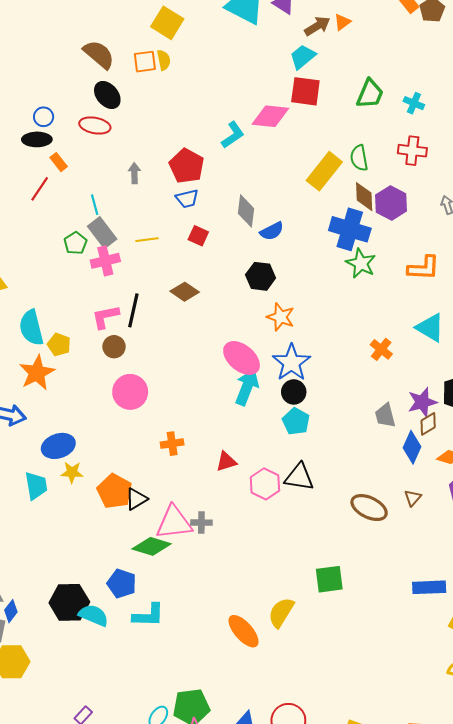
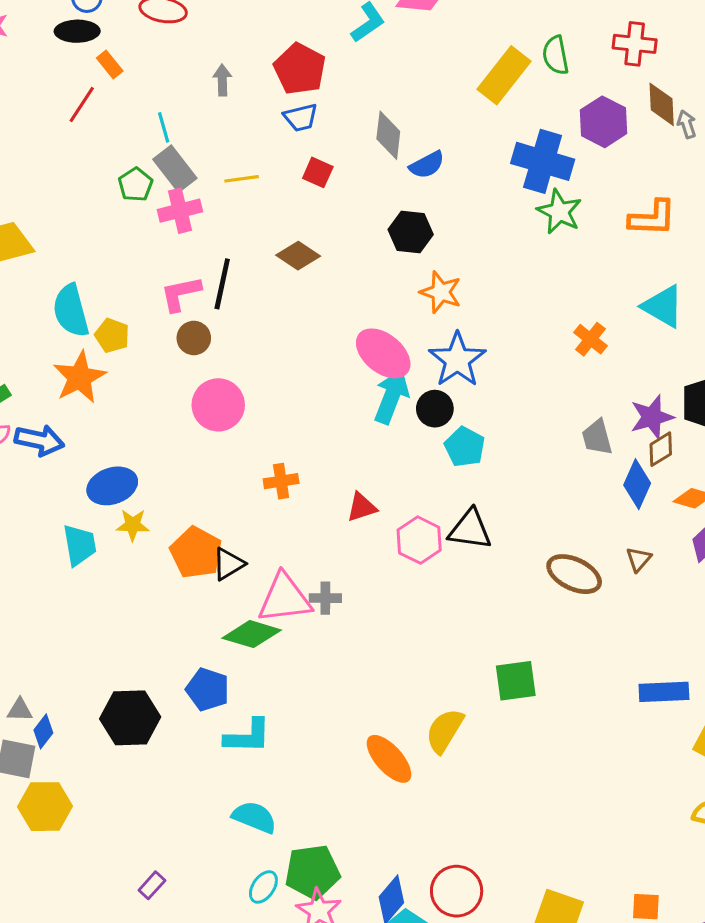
brown diamond: (364, 197) -> (662, 104), moved
black circle: (294, 392) -> (435, 409), moved
cyan semicircle: (94, 615) -> (254, 817), moved

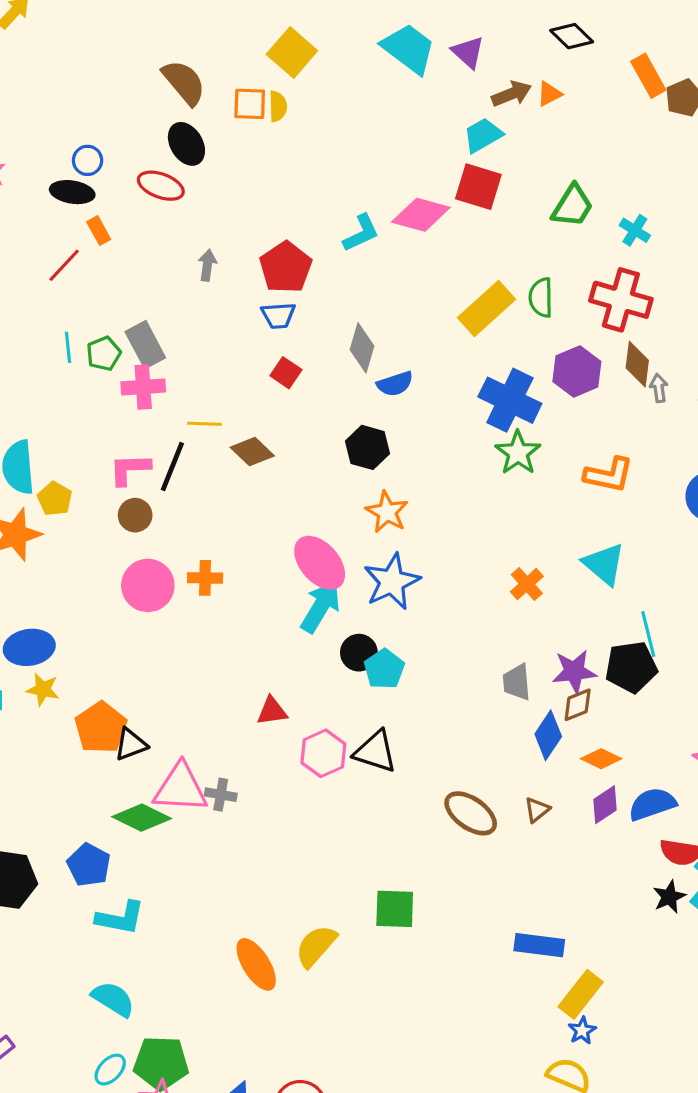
red cross: (635, 44) -> (621, 300), size x1.4
cyan line: (164, 127) -> (68, 347), moved
yellow line: (242, 179) -> (204, 424), moved
black circle: (435, 409) -> (359, 653), moved
orange cross: (281, 481) -> (205, 578), moved

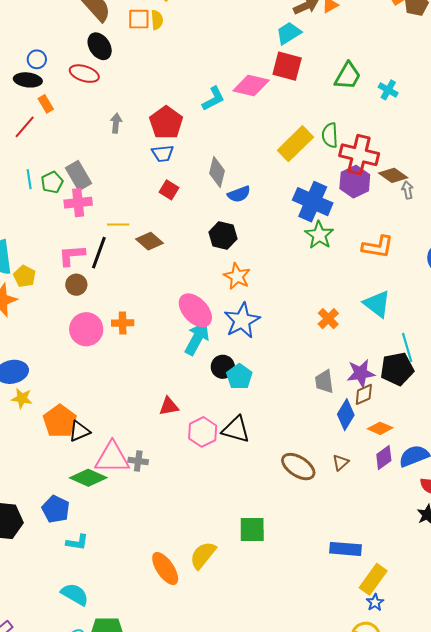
red cross: (621, 300) -> (359, 155), moved
brown diamond: (637, 364) -> (393, 175), turned -60
cyan L-shape: (120, 918) -> (77, 542), size x0.7

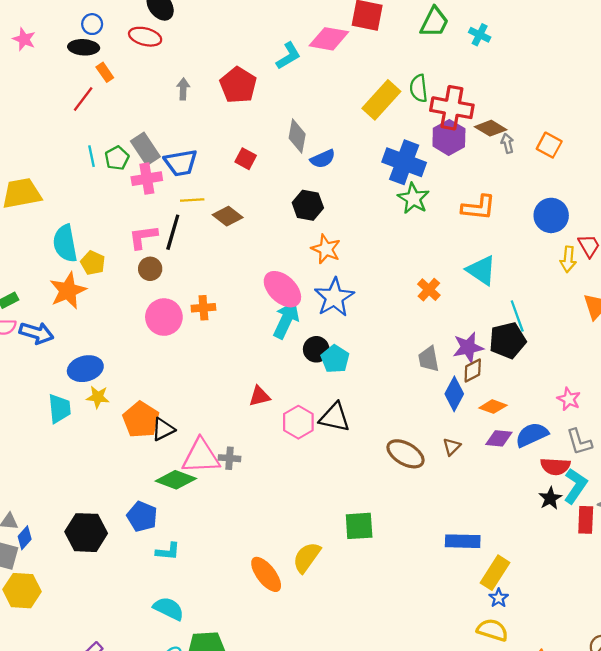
blue trapezoid: (163, 153) -> (181, 163), moved, size x1.4
purple diamond: (384, 458) -> (499, 438), turned 45

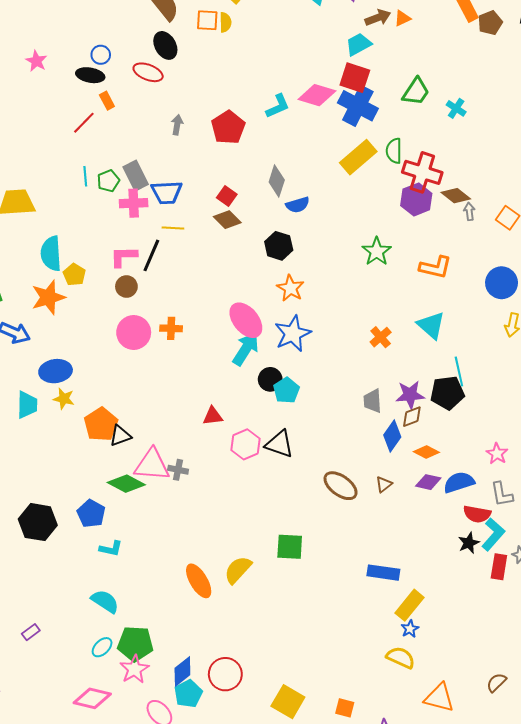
blue cross: (404, 162) -> (358, 106), moved
brown diamond: (228, 216) -> (227, 220), moved

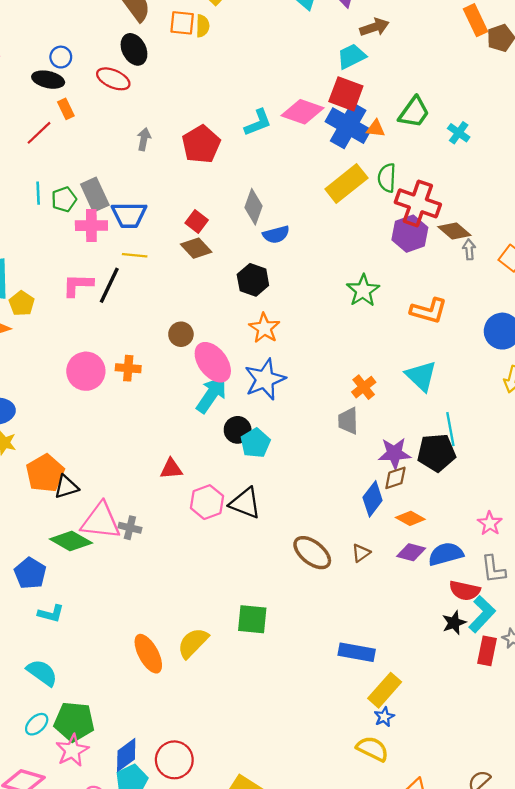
orange triangle: (402, 18) -> (376, 129), moved, turned 30
brown circle: (126, 287) -> (181, 334), moved
gray trapezoid: (372, 401) -> (348, 421), moved

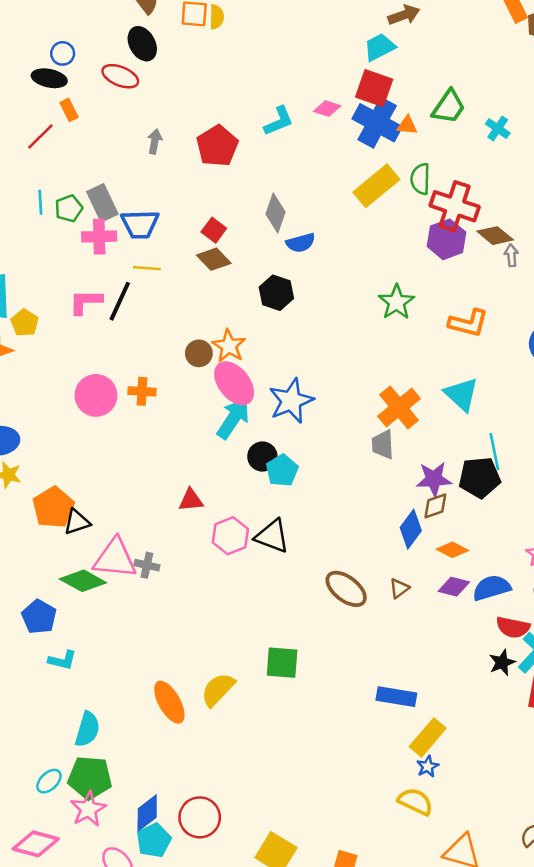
pink diamond: (303, 112) -> (327, 109), size x0.6
orange star: (264, 328) -> (229, 346), moved
orange cross: (364, 387) -> (399, 407), size x1.6
cyan semicircle: (42, 673) -> (87, 729), moved, turned 72

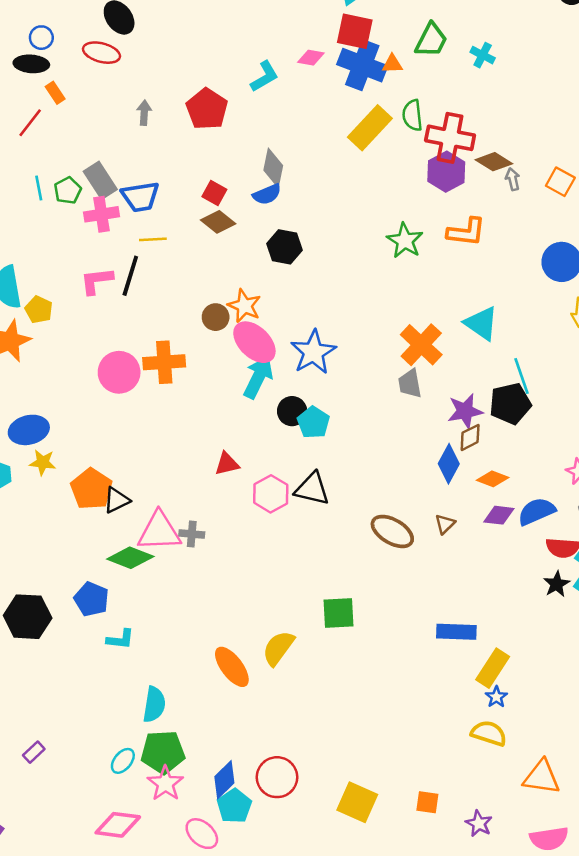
blue semicircle: (301, 243) -> (267, 194), moved
orange L-shape: (468, 323) -> (466, 232), moved
orange cross: (142, 391) -> (164, 362), size x1.5

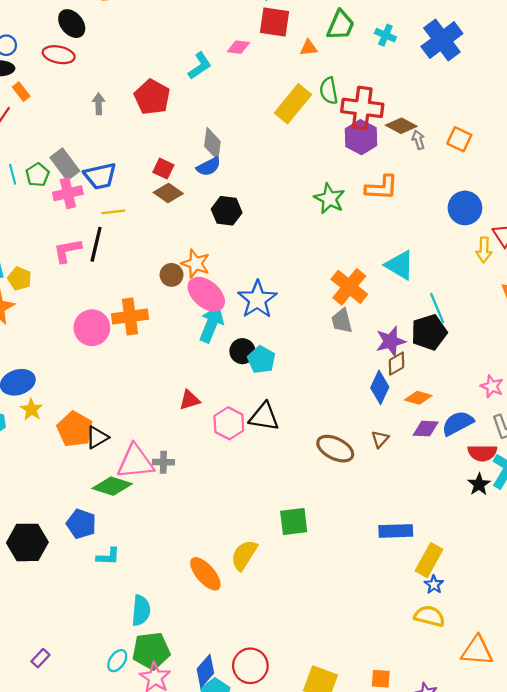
blue cross: (362, 65) -> (442, 40), moved, turned 36
yellow star: (43, 463) -> (31, 409), turned 30

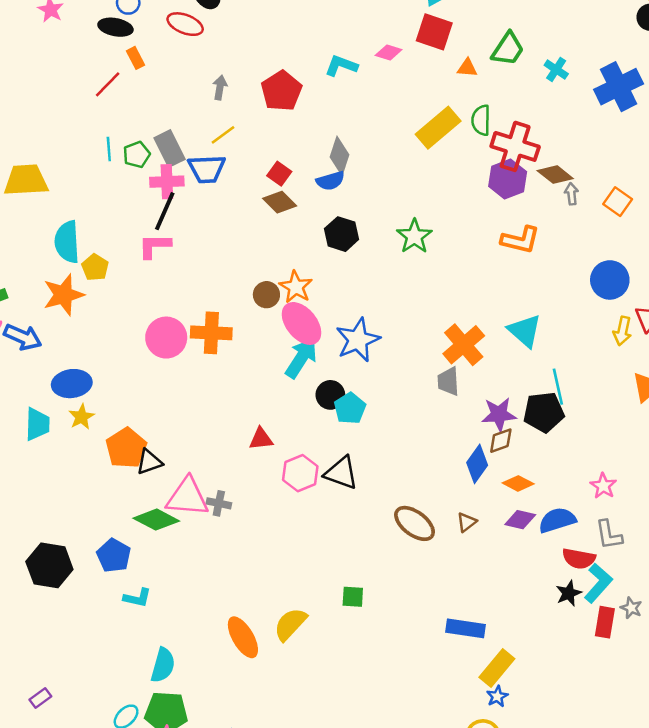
cyan L-shape: (200, 66) -> (341, 66), turned -136
green star: (329, 199) -> (414, 236), moved
yellow line: (113, 212) -> (223, 135), moved, turned -40
black line: (96, 244) -> (165, 211), moved
green square: (294, 522) -> (353, 597), size x0.7

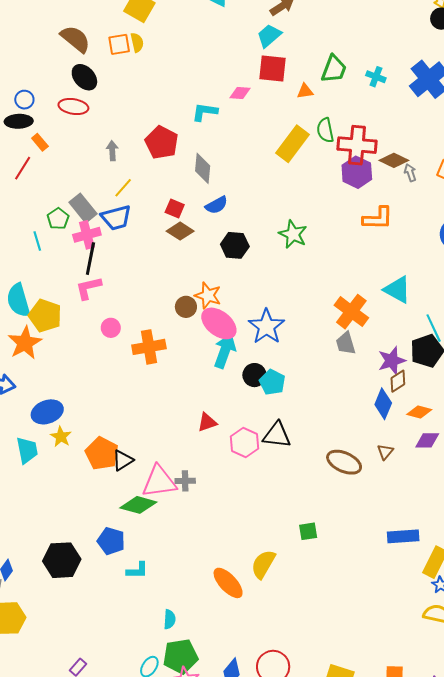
cyan line: (109, 149) -> (37, 241), moved
gray diamond: (339, 156) -> (203, 168), moved
yellow pentagon: (95, 267) -> (45, 316), size x1.5
pink circle: (166, 338) -> (111, 328), moved, size x0.6
cyan semicircle: (163, 665) -> (170, 619), size x0.7

